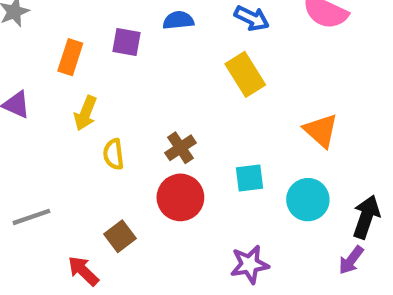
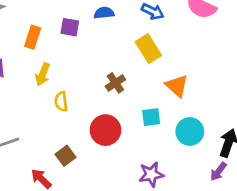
orange triangle: (321, 131) -> (177, 86), moved
brown cross: (180, 148) -> (115, 83), moved

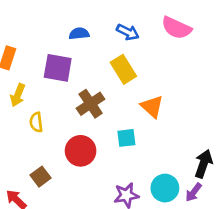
purple square: (70, 27) -> (58, 68), moved, size x1.5
brown cross: (115, 83) -> (91, 104), size x1.4
cyan circle: (190, 131) -> (165, 188), moved

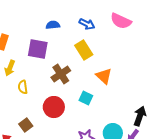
cyan square: (126, 138) -> (86, 98), turned 32

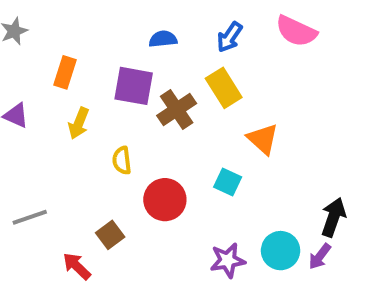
blue arrow: (87, 24) -> (230, 37), turned 98
brown cross: (61, 74) -> (177, 110), moved
yellow semicircle: (23, 87) -> (122, 160), moved

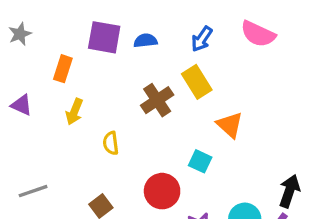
purple square: (134, 86) -> (104, 37), moved
red circle: (165, 200) -> (162, 191), moved

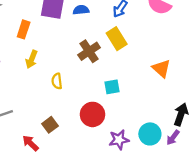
orange triangle: (230, 125) -> (161, 68), moved
cyan square: (200, 161) -> (112, 87), moved, turned -35

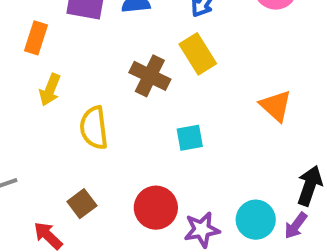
brown cross: (89, 51) -> (150, 76), turned -30
yellow semicircle: (57, 81) -> (94, 128), size x1.5
red circle: (92, 114) -> (156, 208), moved

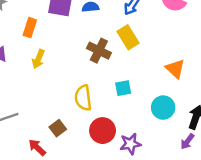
yellow semicircle: (94, 128) -> (83, 98), moved
cyan circle: (256, 220) -> (163, 108), moved

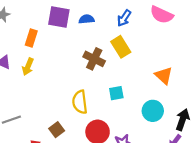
yellow arrow: (38, 59) -> (28, 67), moved

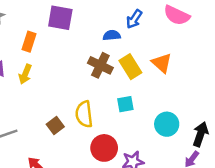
blue semicircle: (86, 19) -> (112, 35), moved
yellow rectangle: (121, 47) -> (130, 67), moved
orange triangle: (164, 75) -> (162, 63), moved
brown square: (57, 130) -> (55, 125), moved

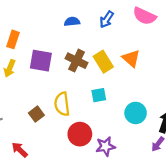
purple square: (60, 18) -> (41, 61), moved
blue semicircle: (112, 35) -> (72, 22), moved

